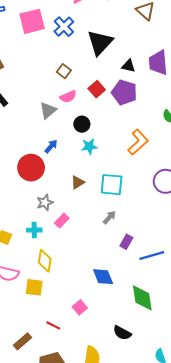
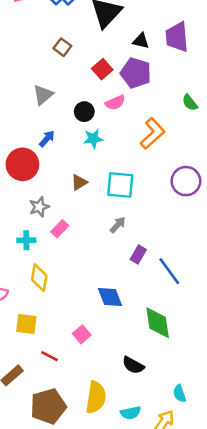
pink semicircle: (68, 97) -> (115, 103), moved
blue line: (152, 256) -> (169, 271), turned 70
yellow square: (34, 287) -> (26, 324), moved

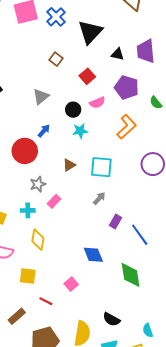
purple pentagon: (136, 73) -> (127, 87), moved
black semicircle: (133, 365) -> (111, 319), moved

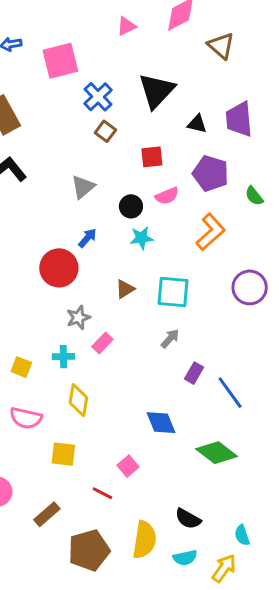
blue cross: (56, 17) -> (98, 97), moved
red square: (87, 76) -> (152, 157), turned 35
green diamond: (131, 275) -> (217, 453), turned -44
red line: (46, 301) -> (102, 493), moved

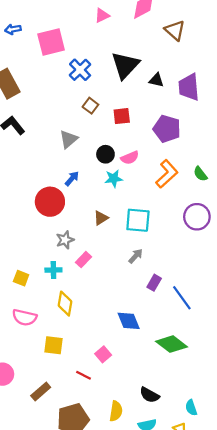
black triangle: (197, 124) -> (156, 80), moved
brown square: (105, 131) -> (90, 106), moved
pink semicircle: (167, 196) -> (130, 158), moved
green semicircle: (254, 196) -> (200, 174), moved
yellow semicircle: (144, 540) -> (116, 411), size x0.7

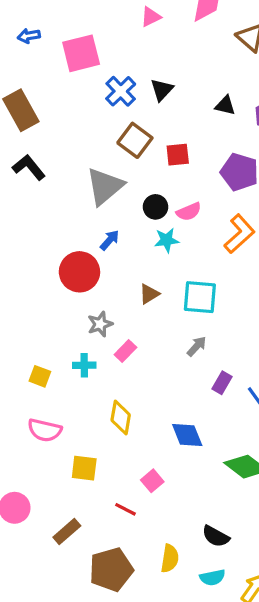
black triangle: (125, 65) -> (162, 90), moved, size x0.6
brown square: (90, 106) -> (135, 140), size x1.5
gray triangle: (68, 139) -> (105, 186), size x1.5
yellow diamond: (65, 304) -> (121, 418), moved

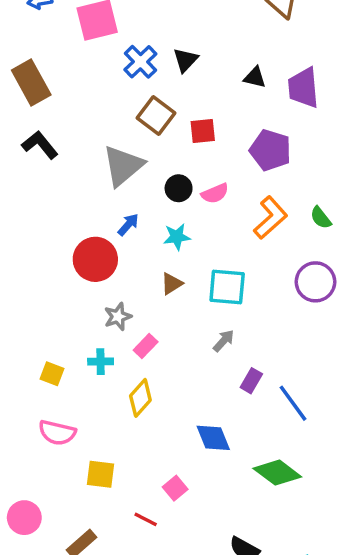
cyan star: (167, 240) -> (177, 237), moved
yellow diamond: (121, 418) -> (140, 398), moved, turned 32

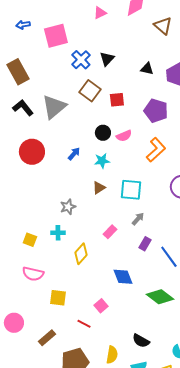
gray triangle: (123, 166) -> (54, 107), moved
red circle: (95, 259) -> (32, 152), moved
gray arrow: (224, 341) -> (138, 219), moved
pink rectangle: (146, 346) -> (110, 232), moved

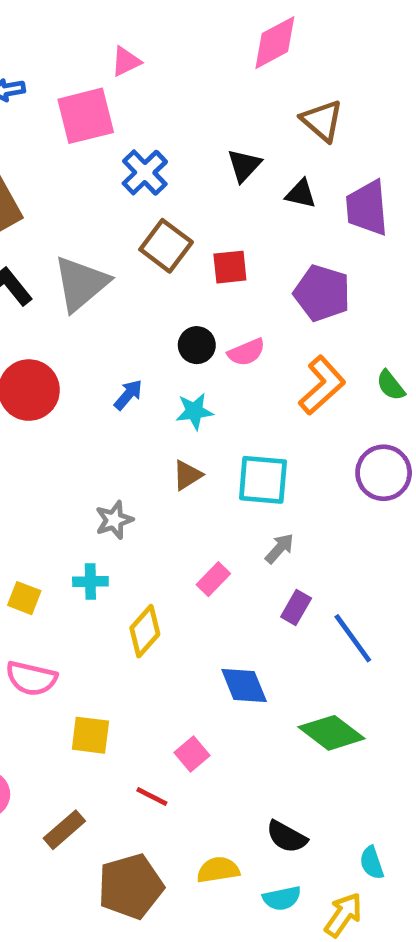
pink triangle: (100, 13) -> (126, 61), moved
brown triangle: (163, 26) -> (322, 121), moved
black triangle: (107, 59) -> (244, 165), moved
yellow semicircle: (112, 355) -> (218, 870), turned -108

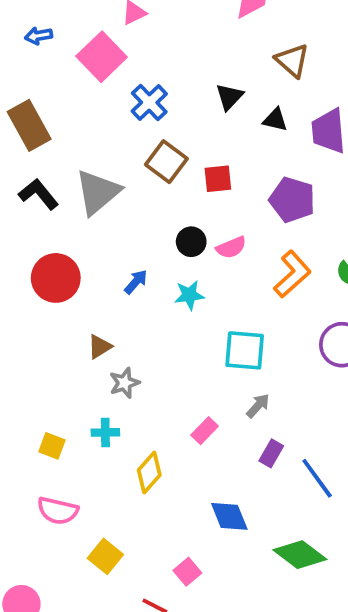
pink square: (86, 116) -> (102, 57), turned -30
brown triangle: (187, 475) -> (100, 347), moved
yellow square: (90, 735) -> (105, 556), turned 32

